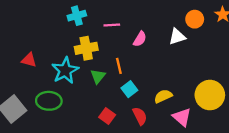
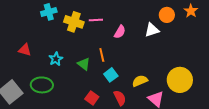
cyan cross: (77, 16) -> (49, 12), moved
yellow cross: (86, 48) -> (74, 22), moved, turned 30
cyan star: (65, 71) -> (56, 59), size x0.6
green triangle: (98, 76) -> (84, 64), turned -32

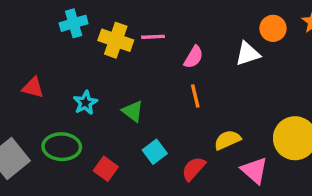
orange line: (102, 55) -> (195, 96), moved
cyan square: (111, 75) -> (155, 152), moved
red square: (92, 98) -> (106, 169), moved
red semicircle: (120, 98) -> (194, 169), turned -112

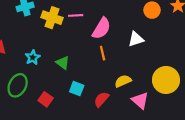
white triangle: (248, 54) -> (136, 39), moved
pink semicircle: (194, 57) -> (101, 28), size x1.5
green ellipse: (62, 147) -> (18, 85), turned -65
cyan square: (155, 152) -> (77, 89), turned -32

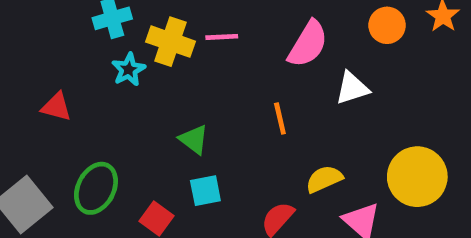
pink semicircle: (101, 28) -> (308, 44), moved
cyan star: (33, 57) -> (129, 70), moved
cyan square: (77, 89) -> (205, 191), moved, turned -32

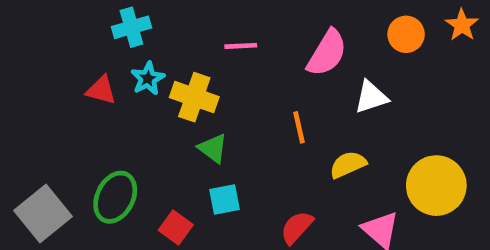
yellow cross: (170, 42) -> (194, 97), moved
red triangle: (56, 107) -> (101, 90), moved
yellow semicircle: (324, 179) -> (348, 165), moved

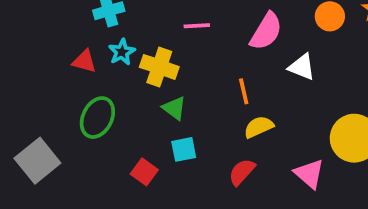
white triangle: (371, 97) -> (302, 67), turned 40
yellow semicircle: (348, 165) -> (259, 127), moved
green ellipse: (115, 197) -> (97, 118), moved

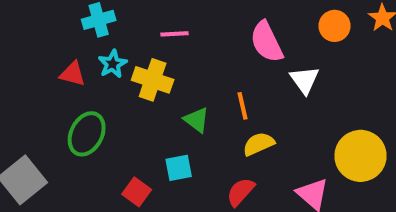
pink line: (197, 26) -> (175, 34), moved
pink semicircle: (266, 31) -> (267, 42), turned 123
white triangle: (302, 67) -> (305, 80), turned 32
green triangle: (174, 108) -> (197, 120), moved

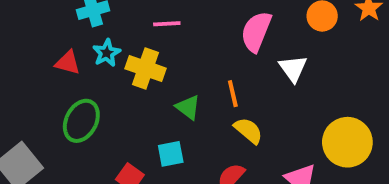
pink semicircle: (267, 42) -> (256, 32), turned 48
yellow semicircle: (259, 144) -> (248, 131), turned 64

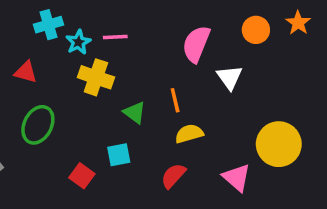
cyan star: (107, 53) -> (78, 42), moved
yellow semicircle: (248, 131) -> (189, 134), turned -56

